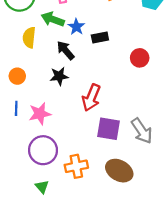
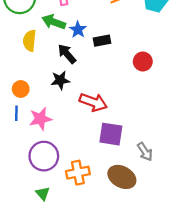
orange circle: (17, 76) -> (21, 89), moved
red arrow: (91, 98) -> (93, 102), turned -92
gray arrow: (142, 131) -> (145, 152), moved, size x0.7

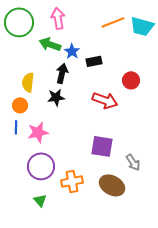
yellow semicircle: (29, 41) -> (28, 82), moved
black arrow: (67, 54) -> (62, 73), turned 54
red arrow: (93, 102) -> (105, 100), moved

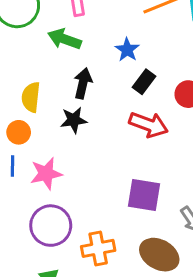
blue star: (72, 51) -> (127, 50), moved
black rectangle: (94, 61) -> (144, 82), moved, turned -42

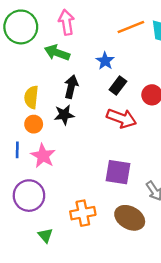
orange circle: (19, 132) -> (34, 124), moved
pink star: (46, 174) -> (43, 156), turned -30
purple circle: (51, 226) -> (29, 196), moved

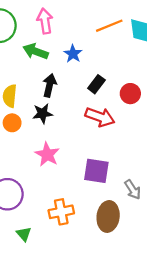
blue star: (105, 61) -> (73, 54), moved
pink star: (43, 156) -> (47, 154), moved
brown ellipse: (130, 218) -> (108, 216), turned 68

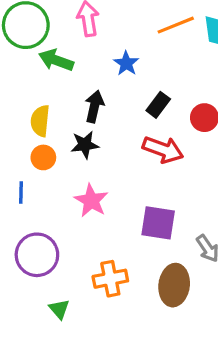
green arrow: (36, 51) -> (56, 60), moved

